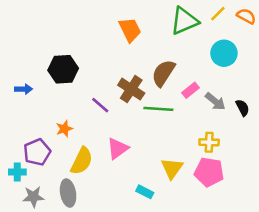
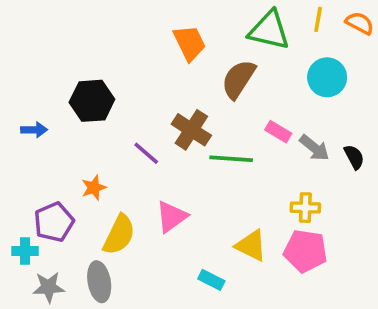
yellow line: (218, 14) -> (318, 19), turned -35
green triangle: (184, 21) -> (269, 30), turned 36
brown semicircle: (163, 73) -> (238, 79), moved
pink rectangle: (191, 90) -> (278, 132), turned 70
yellow triangle: (172, 168) -> (251, 246), turned -40

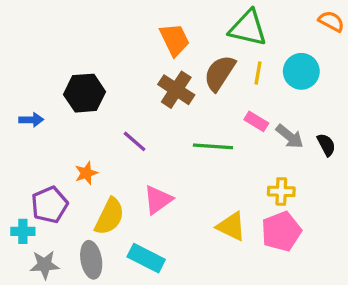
yellow line: (318, 19) -> (258, 73), moved
brown cross: (191, 130) -> (176, 90), moved
pink pentagon: (305, 251) -> (281, 231), turned -30
cyan rectangle: (211, 280) -> (146, 258), moved, size x1.5

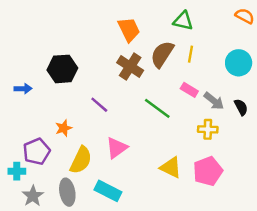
green triangle: (248, 28) -> (183, 21), size x0.7
cyan circle: (301, 71) -> (239, 63), moved
green line: (213, 146) -> (157, 108), turned 32
yellow cross: (281, 191) -> (208, 129), moved
gray star: (45, 265) -> (33, 196), turned -30

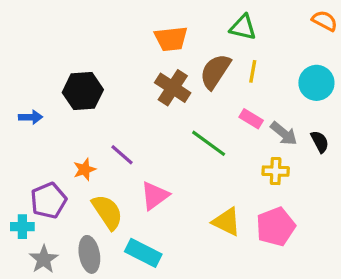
orange trapezoid: (129, 30) -> (171, 39), turned 110
purple line: (99, 105) -> (122, 155), moved
yellow semicircle: (81, 160) -> (107, 212), turned -60

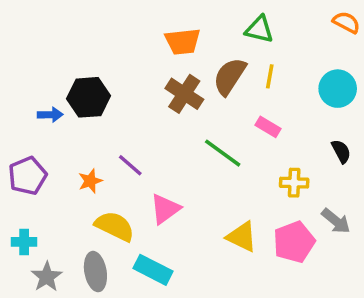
blue arrow: (31, 117) -> (50, 115), moved
gray arrow: (284, 134) -> (336, 221), moved
purple pentagon: (49, 200) -> (28, 176), moved
yellow semicircle: (107, 212) -> (115, 226), turned -30

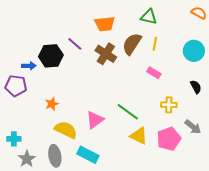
green line: (223, 153) -> (128, 112), moved
purple line: (130, 165) -> (75, 44), moved
purple pentagon: (28, 176) -> (16, 86), moved, turned 30

